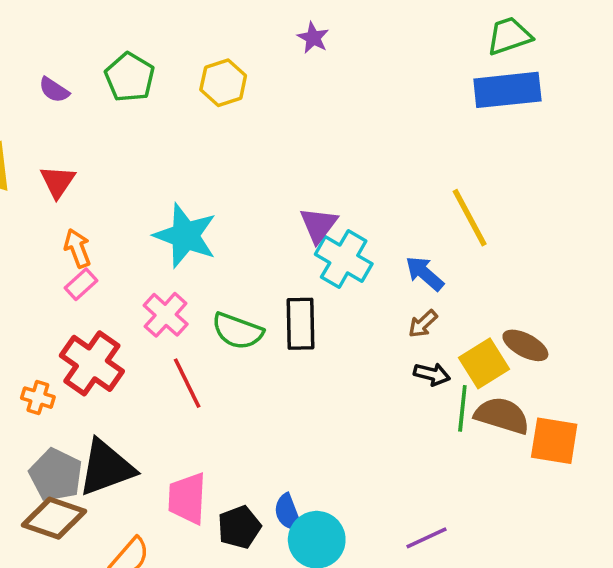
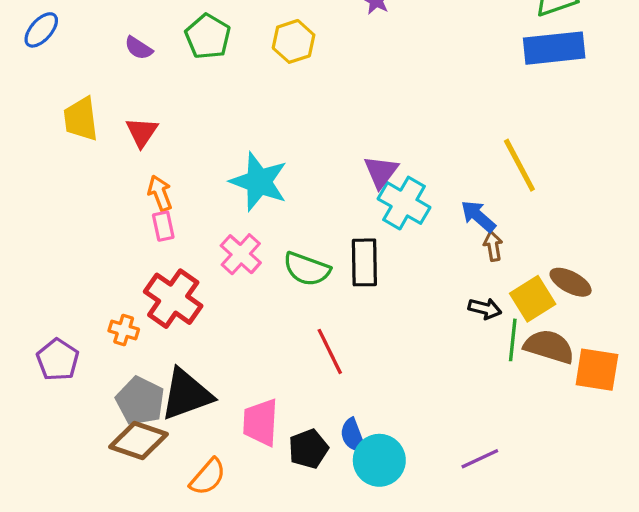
pink rectangle: (81, 284) -> (163, 226), turned -60
brown arrow: (423, 324) -> (493, 246), moved, turned 124
red line: (187, 383) -> (330, 351), moved

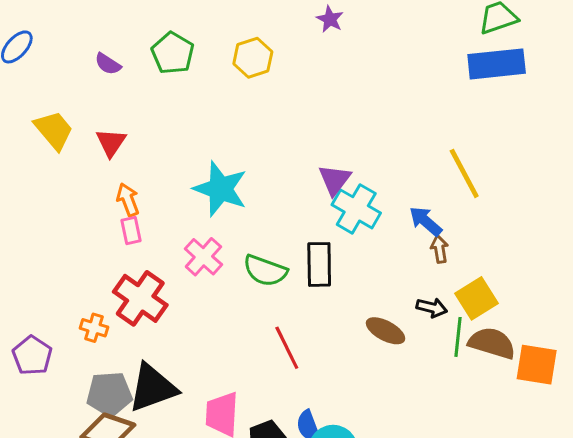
yellow trapezoid: (81, 119) -> (54, 130), turned 147
brown ellipse: (571, 282) -> (386, 331), moved
gray pentagon: (140, 401) -> (109, 394), turned -30

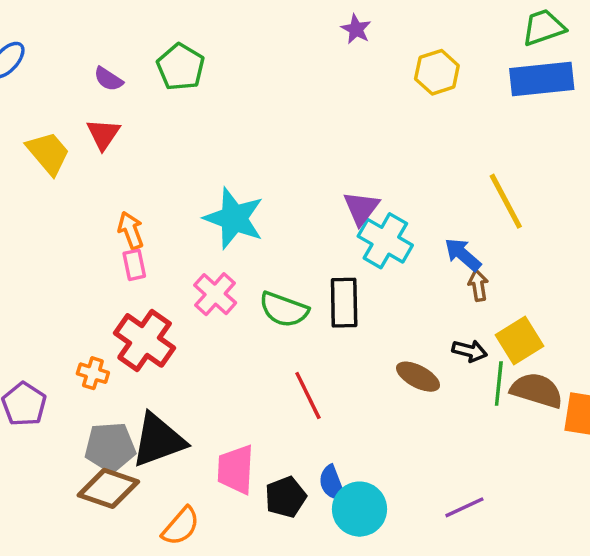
yellow hexagon: (253, 58) -> (437, 72), moved
red triangle: (111, 143) -> (103, 134), moved

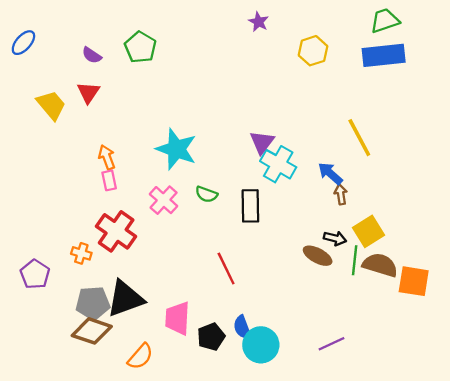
green semicircle: (284, 310) -> (206, 194), moved, size x0.7
brown ellipse: (418, 377) -> (318, 256), moved

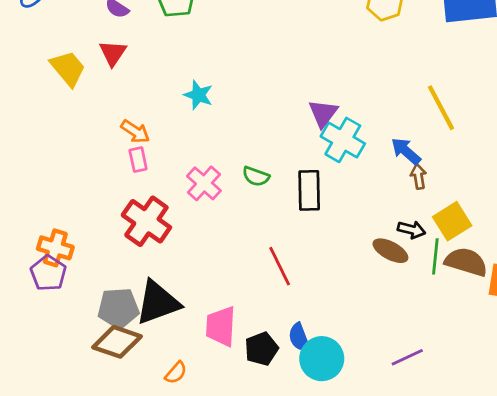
cyan star: (176, 149) -> (198, 95), moved, size x0.6
orange arrow: (107, 157) -> (135, 131), turned 145
orange cross: (81, 253) -> (55, 248), moved, size x1.4
orange semicircle: (140, 356) -> (176, 373), size x0.7

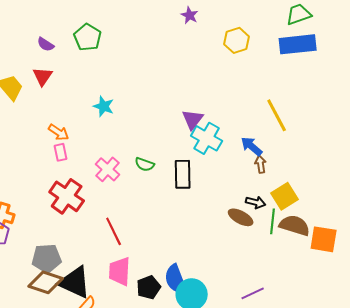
red line: (280, 266) -> (114, 231), moved
black triangle: (158, 303) -> (75, 282), moved, turned 45
blue semicircle: (299, 338) -> (176, 279), size x1.4

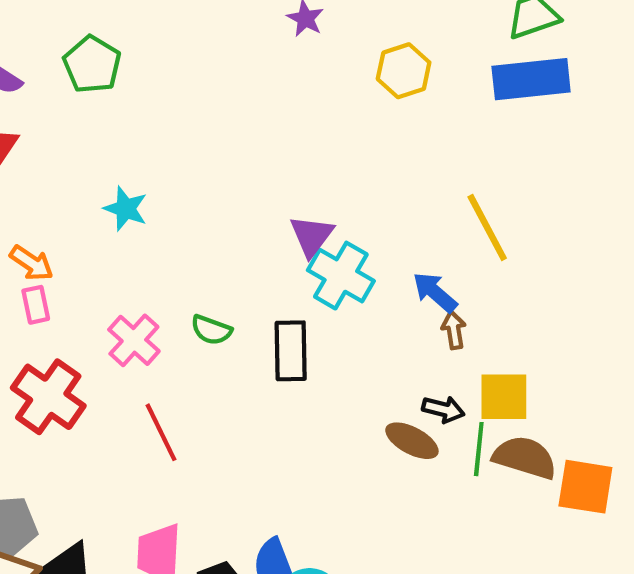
yellow square: (285, 196) -> (504, 397), turned 32
red line: (114, 231) -> (161, 432), moved

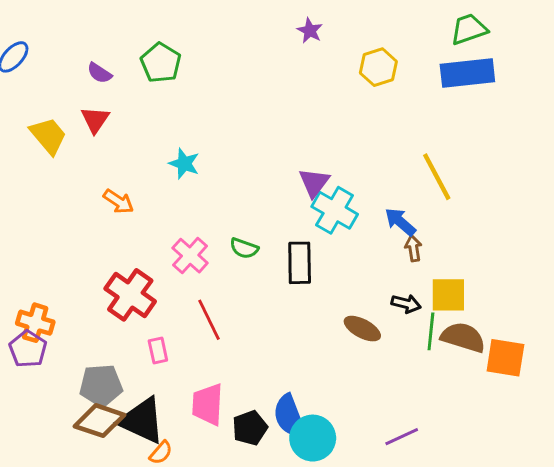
pink rectangle: (36, 305) -> (158, 350), moved
brown ellipse: (412, 441) -> (362, 329), moved

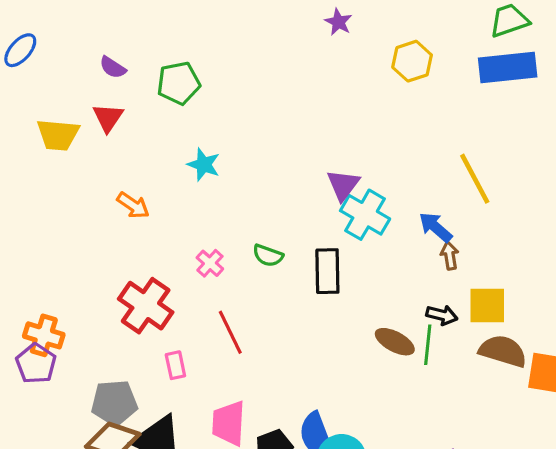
green pentagon: (161, 63) -> (179, 83), moved, turned 30
yellow trapezoid: (48, 136) -> (58, 135), turned 135
pink cross: (190, 256) -> (210, 263), size x0.7
green line: (431, 331) -> (428, 345), moved

